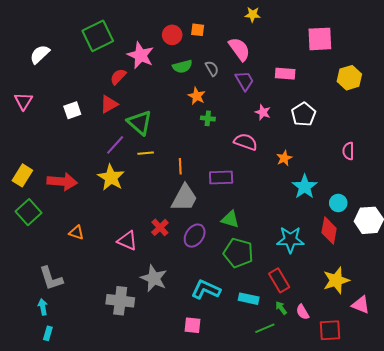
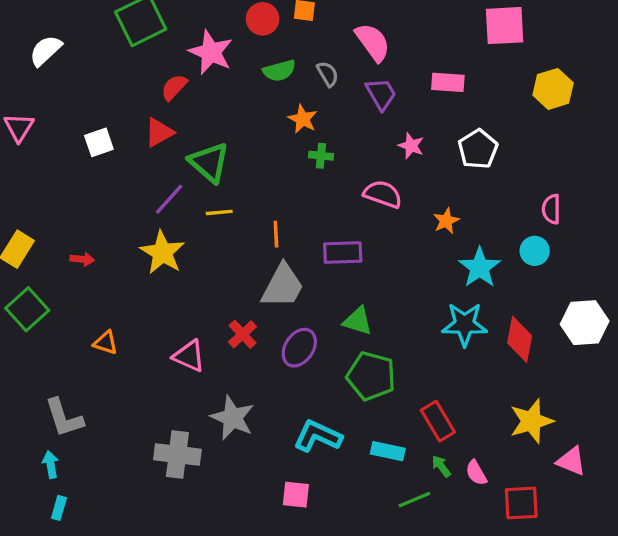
red arrow: (62, 182) -> (82, 259), size x0.5
cyan circle: (338, 203) -> (535, 251), moved
cyan star: (290, 240) -> (465, 324), moved

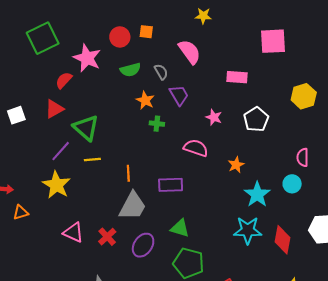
yellow hexagon: (553, 89) -> (304, 96), moved
purple trapezoid: (381, 94) -> (179, 95), moved
orange triangle: (106, 343) -> (21, 212), moved, turned -35
pink triangle: (189, 356) -> (73, 232), moved

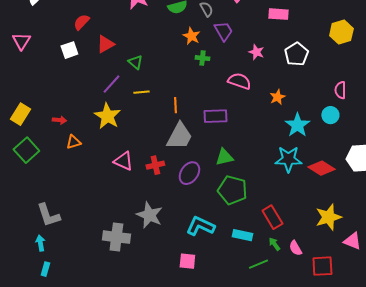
red semicircle: (64, 80) -> (81, 22), moved
green triangle: (86, 128) -> (135, 62), size x0.6
green triangle: (180, 228) -> (224, 157), turned -30
red cross: (107, 237) -> (155, 165), turned 30
red diamond: (283, 240) -> (321, 168), turned -68

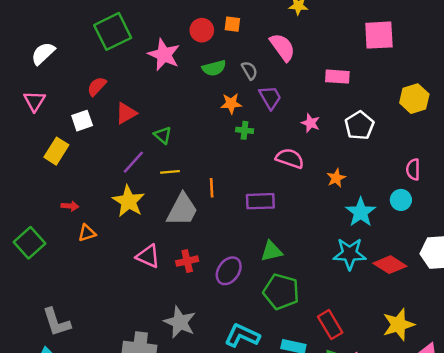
orange star: (191, 36) -> (231, 103), turned -30
pink triangle: (21, 41) -> (34, 101), moved
yellow rectangle: (20, 114) -> (56, 151), moved
gray trapezoid: (179, 136) -> (182, 210), moved

